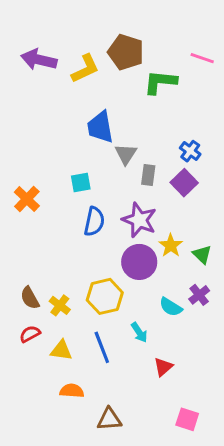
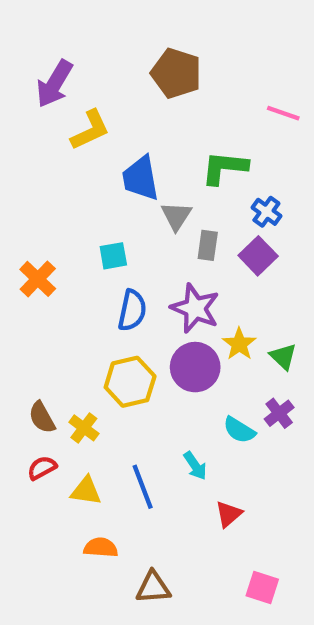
pink line: (202, 58) -> (283, 113), moved
purple arrow: (39, 60) -> (55, 84), turned -72
yellow L-shape: (85, 69) -> (90, 130), moved
green L-shape: (160, 82) -> (225, 168), moved
yellow hexagon: (105, 296) -> (130, 382), moved

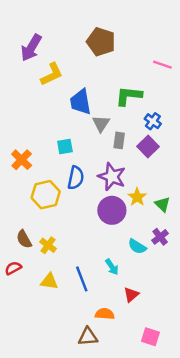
yellow hexagon: (130, 382) -> (46, 195), moved
red semicircle: (42, 468) -> (13, 268), moved
orange semicircle: (101, 548) -> (105, 314), moved

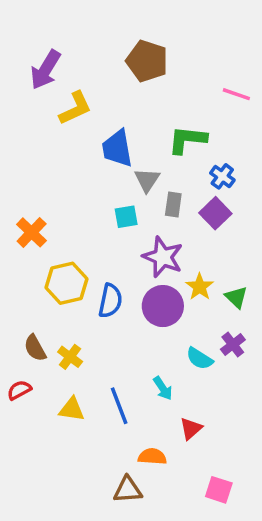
cyan square: (65, 146) -> (126, 217), moved
blue semicircle: (76, 178) -> (110, 301), moved

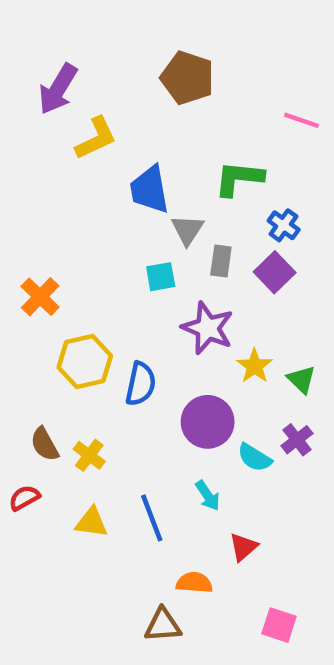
purple circle: (163, 306) -> (208, 422), moved

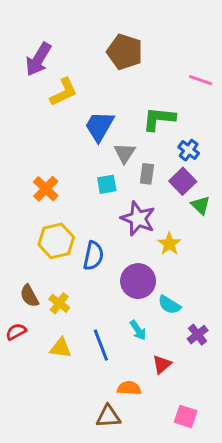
blue trapezoid: (150, 190) -> (99, 126), turned 40
orange cross: (40, 297) -> (46, 189), moved
green triangle: (301, 379) -> (201, 205), moved
purple cross: (297, 440) -> (198, 335), moved

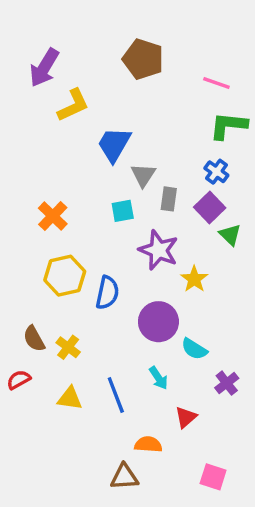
pink line: (201, 80) -> (216, 83), moved
green L-shape: (159, 119) -> (228, 126), moved

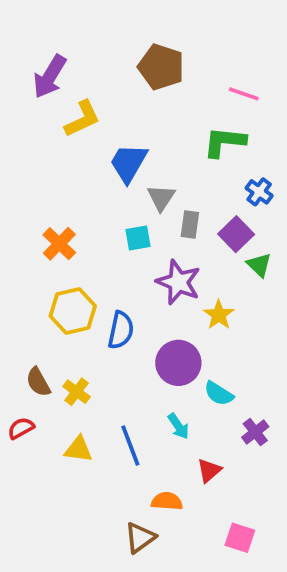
green L-shape: (228, 126) -> (225, 142), moved
blue cross: (216, 172) -> (259, 192), moved
brown triangle: (124, 477) -> (140, 538), turned -32

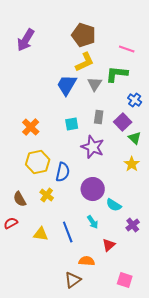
yellow L-shape: (82, 119) -> (85, 62), moved
gray triangle: (161, 198) -> (95, 84), moved
yellow star: (219, 315) -> (132, 164), moved
yellow cross: (77, 392) -> (47, 195), moved

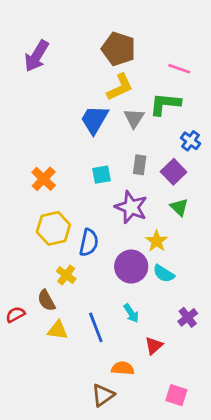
green triangle: (135, 138) -> (179, 207), moved
yellow star: (132, 164) -> (157, 241), moved
brown semicircle: (20, 199) -> (46, 300), moved
cyan semicircle: (114, 205) -> (164, 274), moved

